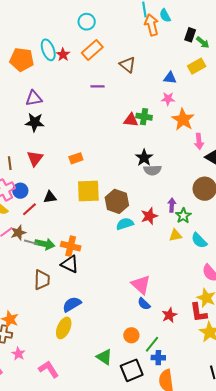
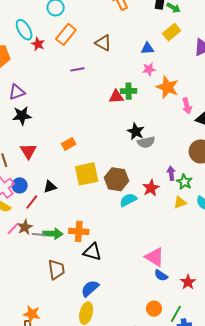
cyan ellipse: (48, 50) -> (24, 30), moved
black triangle: (70, 264) -> (92, 252), moved

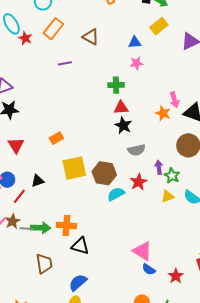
orange star: (167, 87) -> (163, 113), moved, size x0.7
red triangle: (116, 97) -> (121, 108), moved
gray semicircle: (146, 142) -> (136, 150), moved

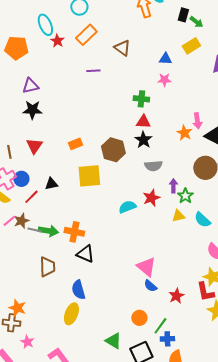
brown hexagon: (104, 173) -> (113, 150), moved
blue semicircle: (78, 283) -> (78, 290), turned -72

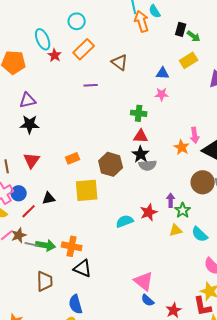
gray semicircle: (153, 166) -> (148, 165), moved

